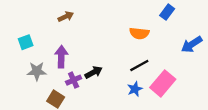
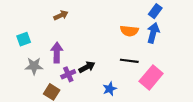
blue arrow: (192, 44) -> (153, 33), moved, turned 138
black line: (139, 66) -> (129, 61), turned 36
blue star: (135, 89) -> (110, 89), moved

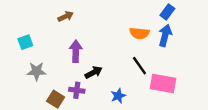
purple arrow: (57, 53) -> (76, 51), moved
black line: (129, 61) -> (139, 66), turned 48
purple cross: (68, 74) -> (77, 90), moved, turned 32
pink rectangle: (151, 77) -> (163, 84), turned 60

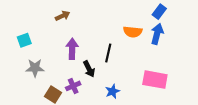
black line: (139, 66) -> (108, 53), moved, turned 48
black arrow: (94, 72) -> (89, 69), turned 91
purple cross: (77, 90) -> (73, 86), turned -32

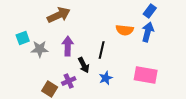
brown arrow: (63, 16) -> (59, 15), size x1.6
gray star: (35, 68) -> (40, 49), moved
blue star: (112, 91) -> (106, 78), moved

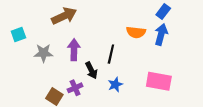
cyan square: (23, 38) -> (18, 34), moved

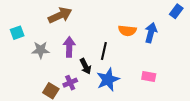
blue rectangle: (163, 12) -> (176, 11), moved
pink rectangle: (159, 81) -> (149, 77), size x0.6
blue star: (115, 85) -> (108, 80), size x1.6

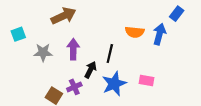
blue rectangle: (176, 11) -> (177, 14), moved
black arrow: (85, 66) -> (90, 70), turned -126
pink rectangle: (149, 77) -> (146, 80), moved

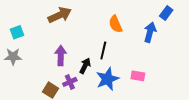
orange semicircle: (135, 32) -> (115, 24), moved, turned 60
purple arrow: (73, 49) -> (61, 56), moved
gray star: (43, 52) -> (13, 57), moved

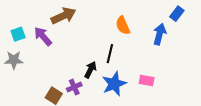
purple arrow: (61, 56) -> (43, 36), moved, turned -42

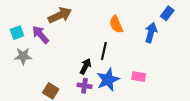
gray star: (14, 60) -> (23, 56), moved
purple cross: (74, 87) -> (84, 86), moved, turned 32

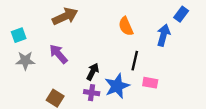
purple arrow: (40, 35) -> (58, 54), moved
black line: (104, 51) -> (135, 61), moved

